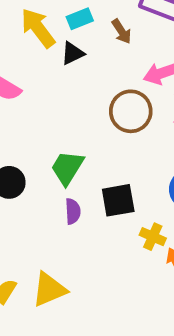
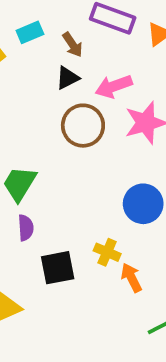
black triangle: (73, 53) -> (68, 78), moved
black square: (118, 200) -> (58, 268), moved

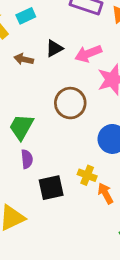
brown arrow: (73, 45) -> (24, 59), moved, turned 138
brown circle: (83, 126) -> (70, 103), moved

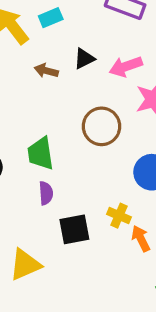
green trapezoid: (21, 127) -> (41, 153), turned -40

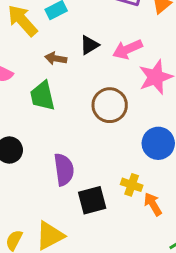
green trapezoid: (41, 153) -> (42, 96), moved
purple semicircle: (46, 193) -> (64, 169), size x1.5

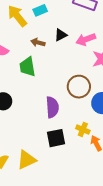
brown circle: (110, 105) -> (79, 87), moved
purple semicircle: (64, 169) -> (52, 107), moved

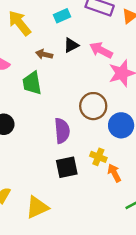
cyan rectangle: (40, 10) -> (62, 16), moved
pink arrow: (86, 39) -> (101, 50), turned 48
yellow triangle: (27, 160) -> (37, 207), moved

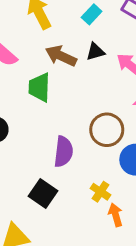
cyan rectangle: (62, 16) -> (92, 14), turned -35
brown arrow: (44, 54) -> (61, 56), size x1.5
black square: (67, 167) -> (43, 193), moved, turned 35

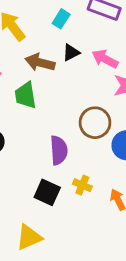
yellow cross: (100, 192) -> (82, 185), moved

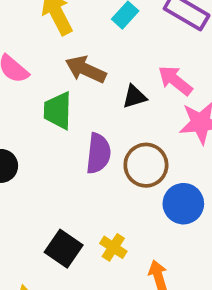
black triangle: (71, 53) -> (134, 97), moved
purple semicircle: (59, 150) -> (98, 153), moved

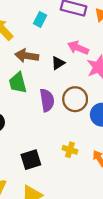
black square: (64, 249) -> (31, 160), moved, turned -36

